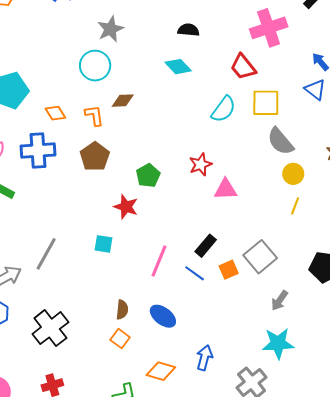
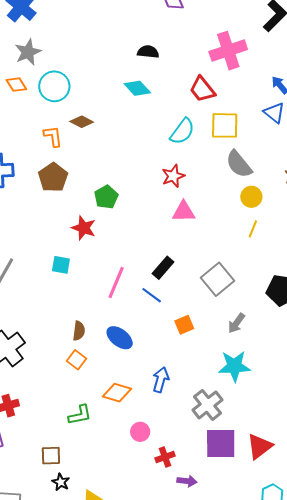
gray star: (110, 29) -> (28, 52), moved
brown diamond: (123, 101) -> (82, 122), turned 30
orange diamond: (55, 113) -> (16, 85), moved
red star: (201, 164) -> (173, 176), moved
orange square: (229, 270) -> (184, 325), moved

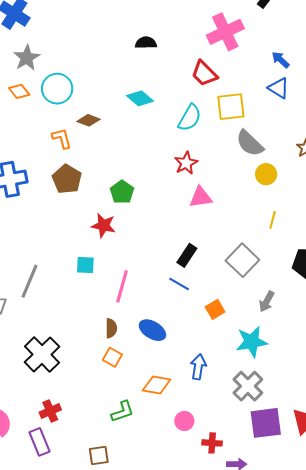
cyan diamond: (137, 88) -> (140, 98), moved
yellow line: (253, 229) -> (273, 220), moved
pink line: (116, 282) -> (122, 286), moved
cyan star: (234, 366) -> (252, 342), moved
red cross: (165, 457) -> (212, 443), turned 30

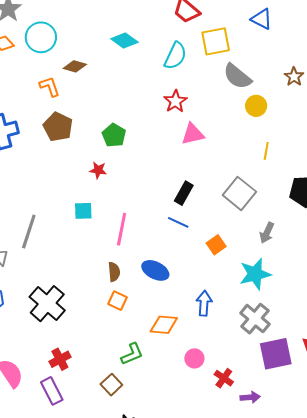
red star: (103, 226) -> (98, 170), size x0.7
red cross: (212, 443) -> (224, 378), turned 36
brown square: (99, 456) -> (111, 385), moved, turned -30

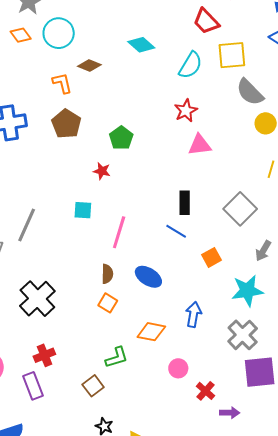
black rectangle: (184, 193) -> (185, 203), turned -35

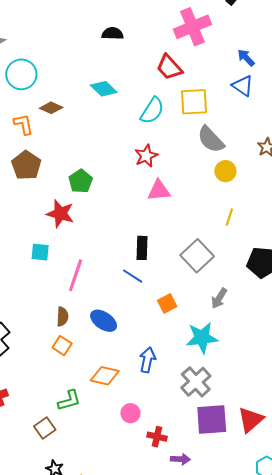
red star: (102, 171) -> (60, 214), size x1.6
red cross: (206, 391) -> (157, 437), turned -30

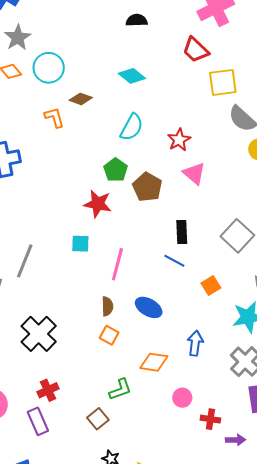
cyan semicircle: (152, 111) -> (132, 127), moved
brown pentagon: (26, 165) -> (147, 187), moved
pink triangle: (159, 191) -> (194, 174), turned 50

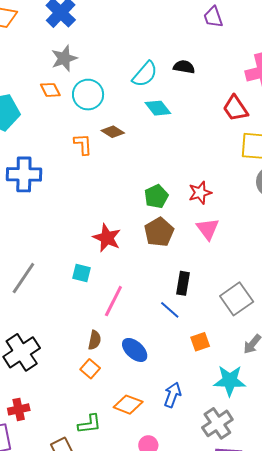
cyan diamond: (132, 76) -> (158, 108), moved
cyan semicircle: (132, 127) -> (145, 74), moved
green pentagon: (116, 170) -> (156, 196), moved

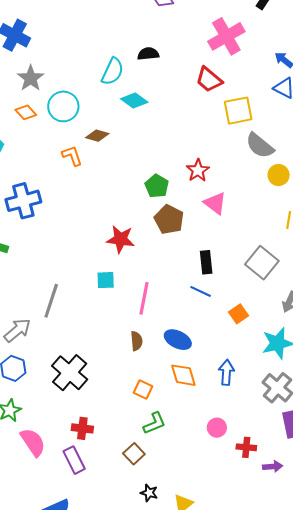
orange square: (90, 369) -> (143, 390), moved
orange diamond: (128, 405) -> (183, 375), moved, turned 68
red cross: (19, 409) -> (82, 428), turned 35

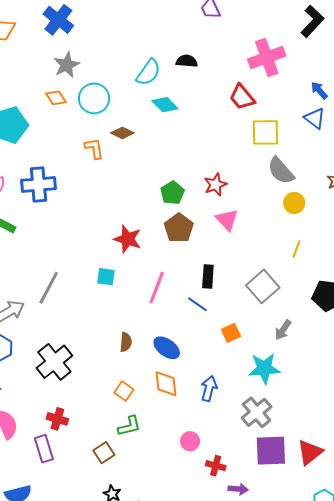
pink line: (144, 298) -> (157, 288), moved

